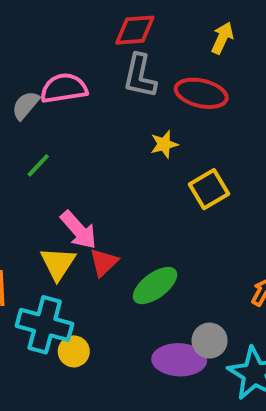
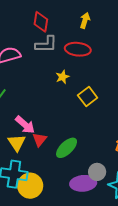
red diamond: (135, 30) -> (41, 22), turned -70
gray L-shape: (140, 76) -> (46, 44), turned -95
yellow circle: (74, 351) -> (30, 186), size x1.6

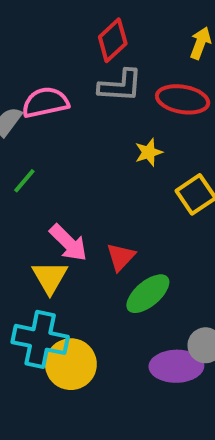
red diamond: (41, 22) -> (113, 40), turned 35
red triangle: (40, 139) -> (121, 257), moved

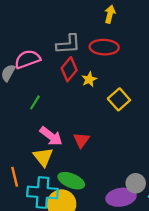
red diamond: (113, 40) -> (69, 69), moved
green line: (24, 181) -> (35, 102), moved
green ellipse: (148, 294) -> (71, 181), moved, turned 70

